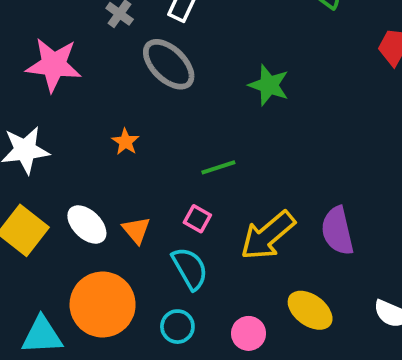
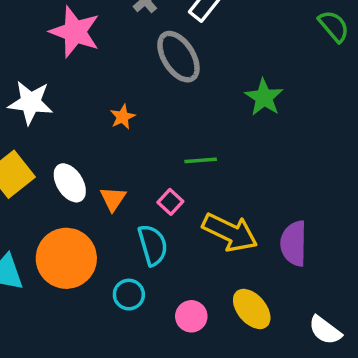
yellow arrow: (268, 235) -> (230, 232), turned -128

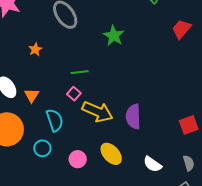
pink square: (170, 202) -> (74, 94), moved

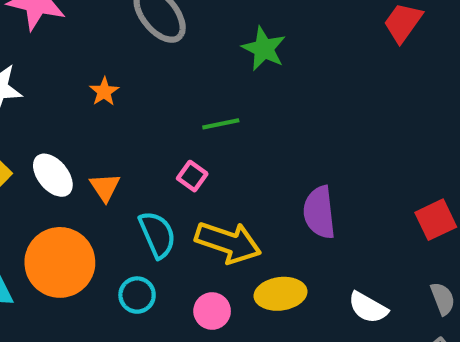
green line: (80, 72) -> (221, 124), moved
yellow arrow: (98, 112) -> (228, 242), moved
yellow ellipse: (111, 154) -> (281, 294), turned -50

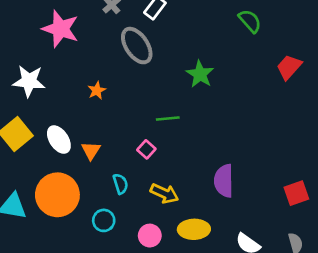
cyan semicircle: (157, 235) -> (121, 184), size x0.7
yellow arrow: (228, 242) -> (164, 193), size x0.7

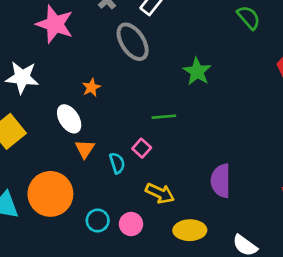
white ellipse: (59, 140) -> (69, 119), moved
cyan semicircle: (121, 184) -> (117, 163), moved
pink circle: (150, 236) -> (131, 224), moved

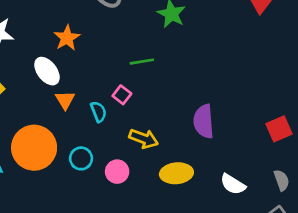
orange star: (91, 87) -> (67, 38), size x1.4
cyan circle: (98, 220) -> (81, 158), moved

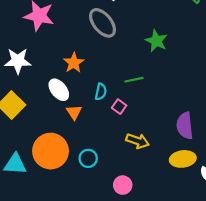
cyan semicircle: (99, 112) -> (101, 92), moved, turned 35
pink circle: (117, 172) -> (123, 185), moved
yellow ellipse: (176, 173) -> (183, 159), moved

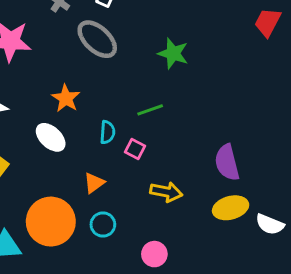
orange triangle: (74, 112) -> (94, 183), moved, turned 35

